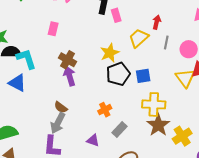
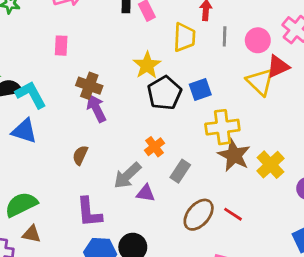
yellow trapezoid: (139, 38) -> (184, 37), turned 145
brown semicircle: (61, 107) -> (80, 155), moved, turned 88
gray arrow: (58, 123) -> (127, 176), moved, turned 30

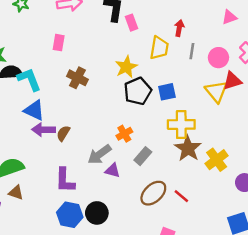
purple arrow: (96, 108) -> (44, 130), moved, turned -70
blue triangle: (24, 131) -> (34, 110), moved

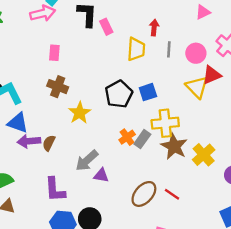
pink rectangle: (59, 43) -> (54, 53), moved
yellow star: (126, 67) -> (80, 113), moved
orange cross: (124, 134) -> (127, 137), moved
gray rectangle: (143, 156) -> (142, 139), moved

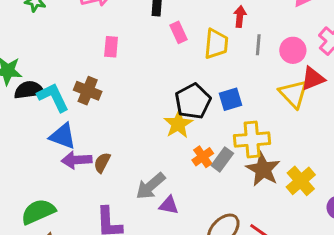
pink rectangle: (106, 27) -> (178, 32), moved
brown cross: (58, 87) -> (88, 91), moved
yellow star: (80, 113) -> (178, 124), moved

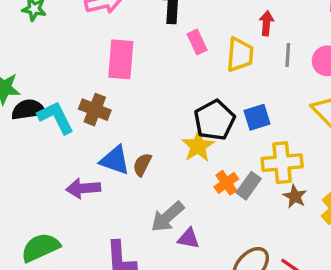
pink rectangle: (111, 47) -> (121, 59), size x1.6
blue triangle: (63, 136) -> (115, 160), moved
brown semicircle: (102, 163) -> (142, 165), moved
brown star: (263, 169) -> (295, 196), size x0.6

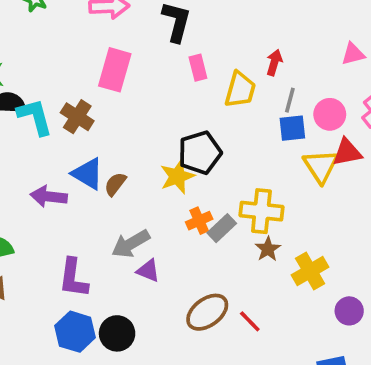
blue square: (257, 117) -> (292, 128), moved

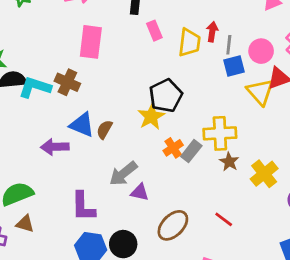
red arrow: (274, 62) -> (212, 32), moved
cyan L-shape: (35, 117) -> (35, 87), turned -48
brown ellipse: (207, 312) -> (173, 225), moved

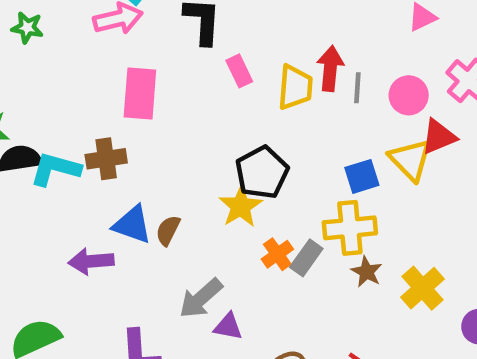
red arrow: (212, 32) -> (330, 69), size x1.4
blue square: (234, 66) -> (362, 176), moved
brown cross: (67, 82) -> (106, 159), turned -30

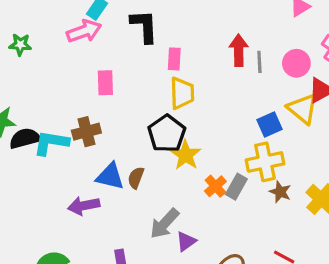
pink rectangle: (239, 71) -> (174, 59), turned 35
yellow trapezoid: (295, 87) -> (182, 93), moved
pink rectangle: (140, 93) -> (105, 83), size x0.7
black pentagon: (262, 172) -> (167, 134), moved
purple triangle: (228, 326) -> (186, 241), turned -40

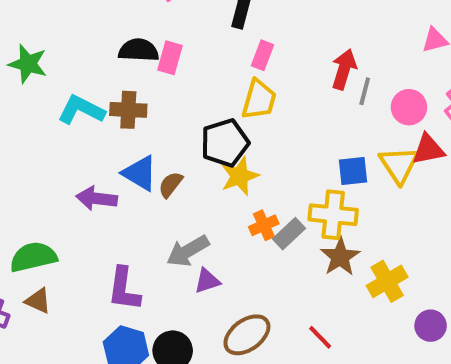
black semicircle: (25, 138) -> (139, 50), moved
brown star: (280, 192) -> (340, 257), size x1.4

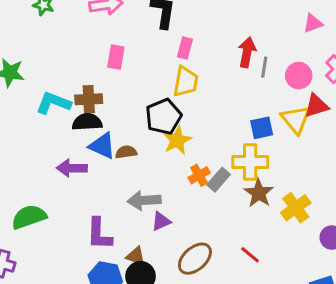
black semicircle: (139, 50) -> (87, 122), moved
brown semicircle: (171, 185) -> (126, 152), turned 50
gray arrow: (188, 251) -> (144, 200), turned 32
brown triangle: (38, 301) -> (136, 256), moved

